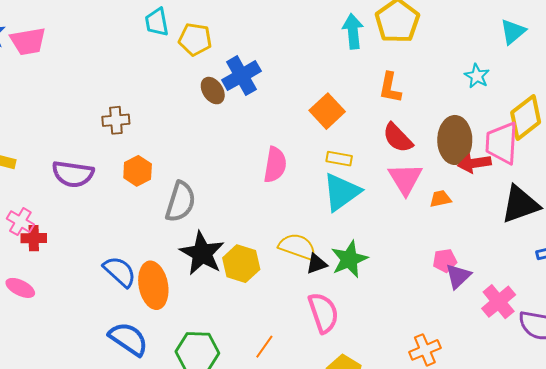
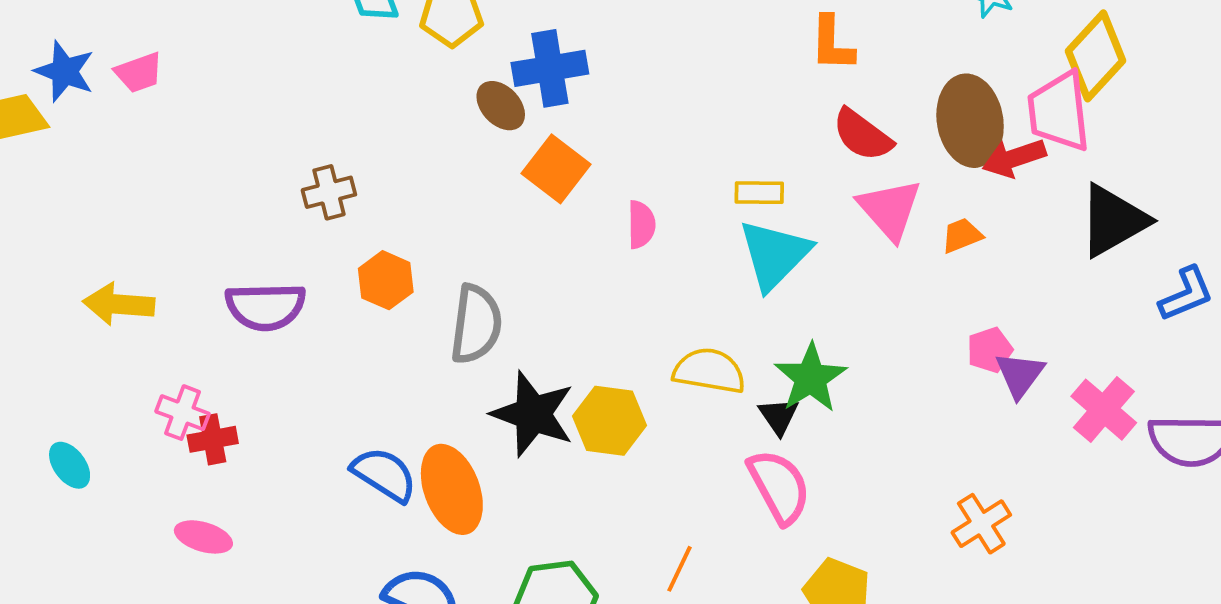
pink trapezoid: (28, 41) -> (139, 73), size x0.7
blue cross: (241, 76) -> (550, 68), turned 30
orange square: (327, 111) -> (556, 169), moved
pink semicircle: (275, 165) -> (641, 225), size x0.7
black triangle: (317, 264) -> (779, 416), moved, turned -35

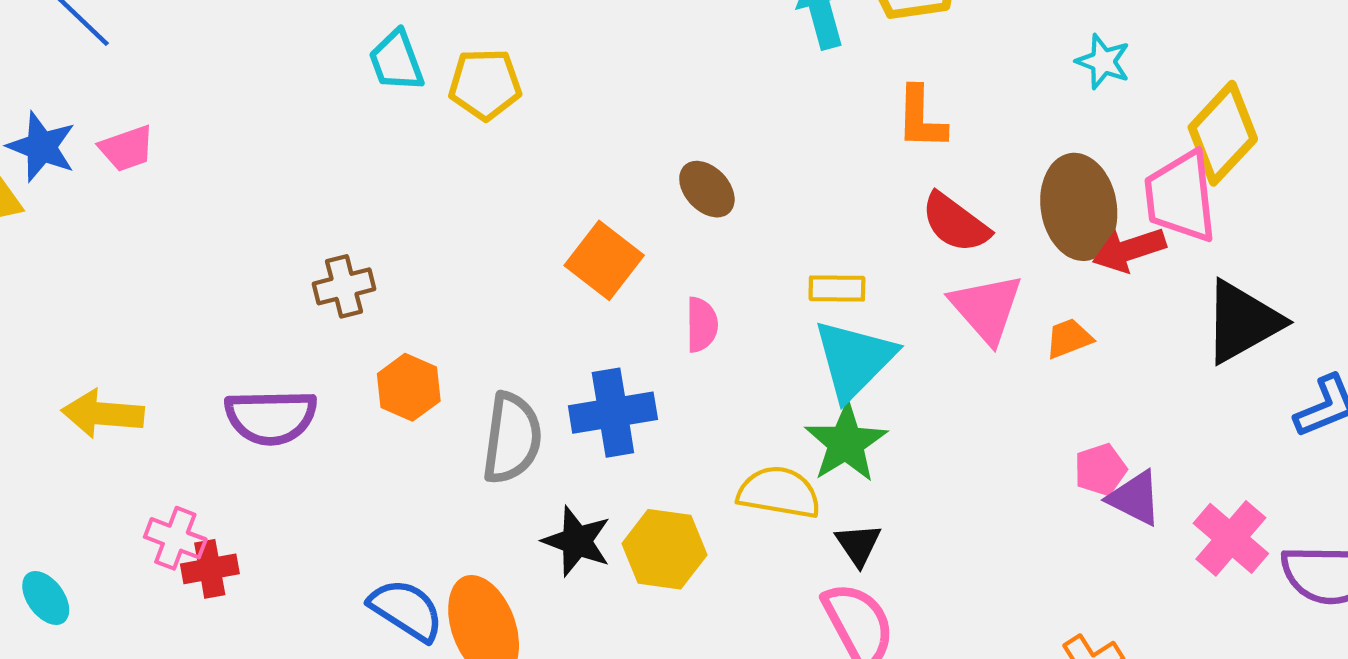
blue cross: (550, 68) -> (613, 413), moved
brown ellipse: (501, 106) -> (707, 189), moved
purple triangle: (1020, 375) -> (1135, 498), turned -40
green star: (811, 378) -> (846, 443), moved
black star: (533, 414) -> (577, 541), size x0.7

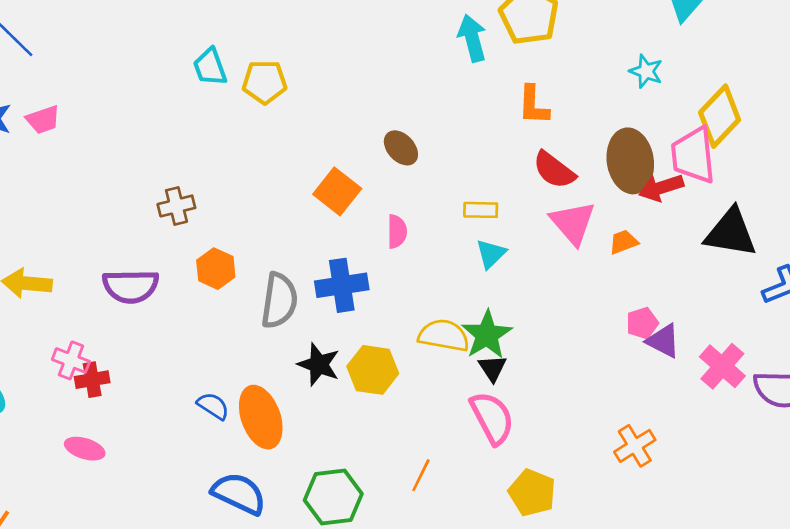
black triangle: (1242, 322) -> (731, 233), turned 38
cyan triangle: (854, 359) -> (491, 254), size x0.6
green star: (846, 443) -> (487, 335), moved
blue semicircle: (406, 610) -> (213, 406), size x0.7

